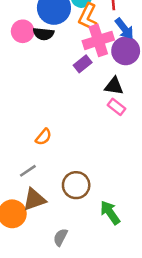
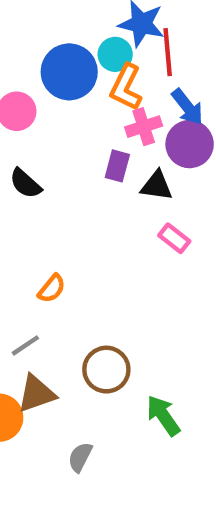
black semicircle: (44, 34) -> (25, 183), moved, turned 36
pink cross: (98, 40) -> (144, 127), size x0.7
purple rectangle: (83, 64) -> (117, 166), turned -36
black triangle: (114, 86) -> (157, 186), moved

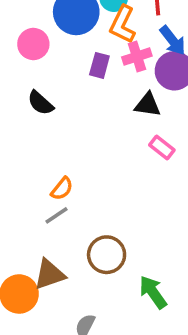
purple rectangle: (117, 166) -> (99, 65), moved
gray line: (25, 345) -> (57, 215), moved

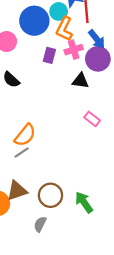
pink rectangle: (162, 148) -> (92, 119), moved
orange semicircle: (62, 189) -> (25, 135), size x1.5
brown circle: (107, 255) -> (50, 195), moved

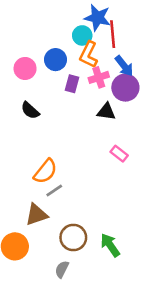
blue circle: (34, 21) -> (56, 60), moved, size x0.7
gray line: (22, 152) -> (54, 190), moved
brown triangle: (17, 191) -> (36, 215), moved

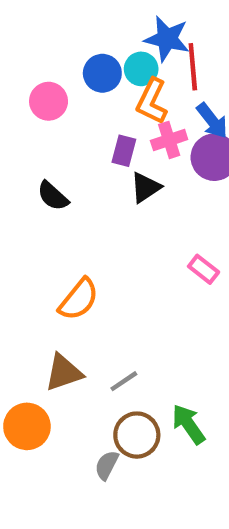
blue circle: (56, 60) -> (102, 73), moved
pink circle: (25, 68) -> (49, 101), moved
black triangle: (106, 112) -> (145, 187), moved, turned -42
gray line: (54, 190) -> (124, 381), moved
brown circle: (73, 238) -> (137, 435), moved

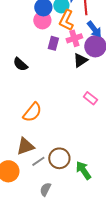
pink circle: (49, 101) -> (42, 20), moved
black triangle: (145, 187) -> (80, 60), moved
gray line: (124, 381) -> (38, 161), moved
brown circle: (137, 435) -> (59, 158), moved

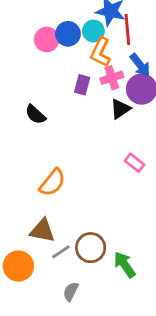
pink circle: (42, 20) -> (47, 39), moved
brown triangle: (25, 146) -> (42, 231), turned 30

